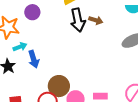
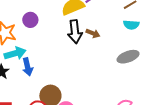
cyan arrow: (20, 47) -> (15, 53), size x1.5

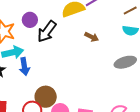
black arrow: (75, 32) -> (47, 32), moved, turned 40

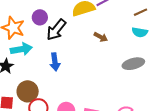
blue arrow: (24, 67) -> (55, 62), moved
brown circle: (46, 97) -> (28, 91), moved

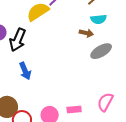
brown arrow: (101, 37) -> (86, 33), moved

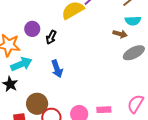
black arrow: (18, 40) -> (51, 37), size x0.6

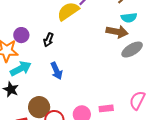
purple circle: (32, 29) -> (21, 35), moved
brown arrow: (120, 34) -> (117, 32), size x1.5

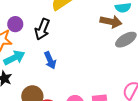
black arrow: (48, 40) -> (42, 29), size x1.5

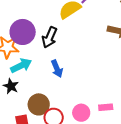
purple circle: (15, 24) -> (23, 32), size x1.6

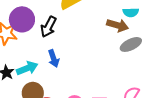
cyan arrow: (21, 66) -> (27, 68), moved

